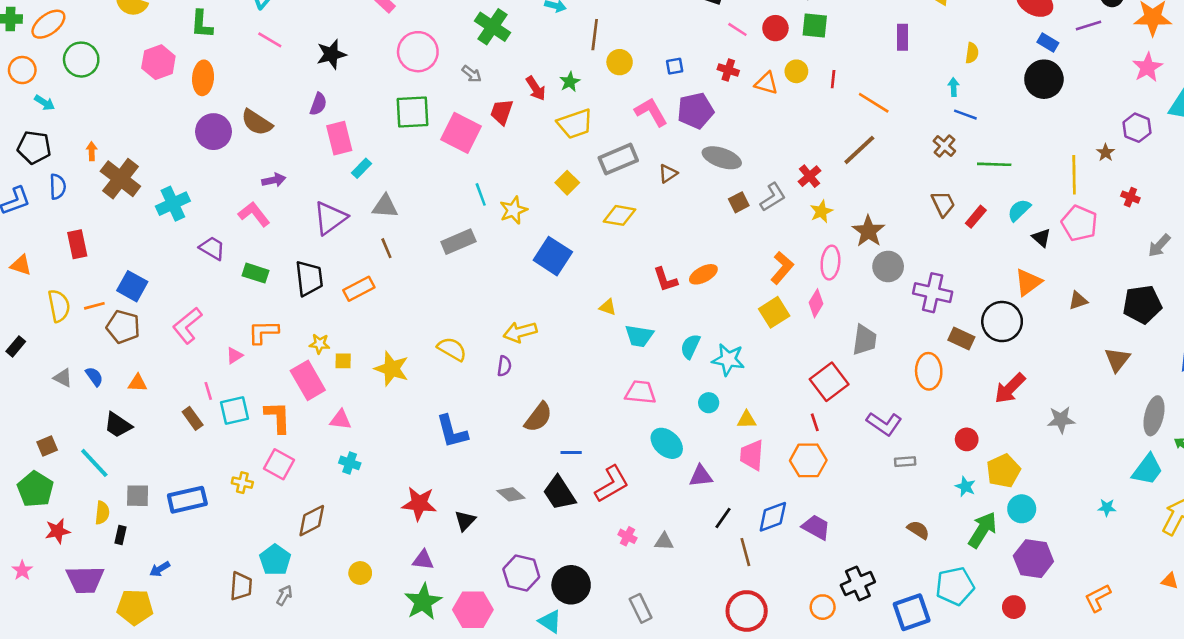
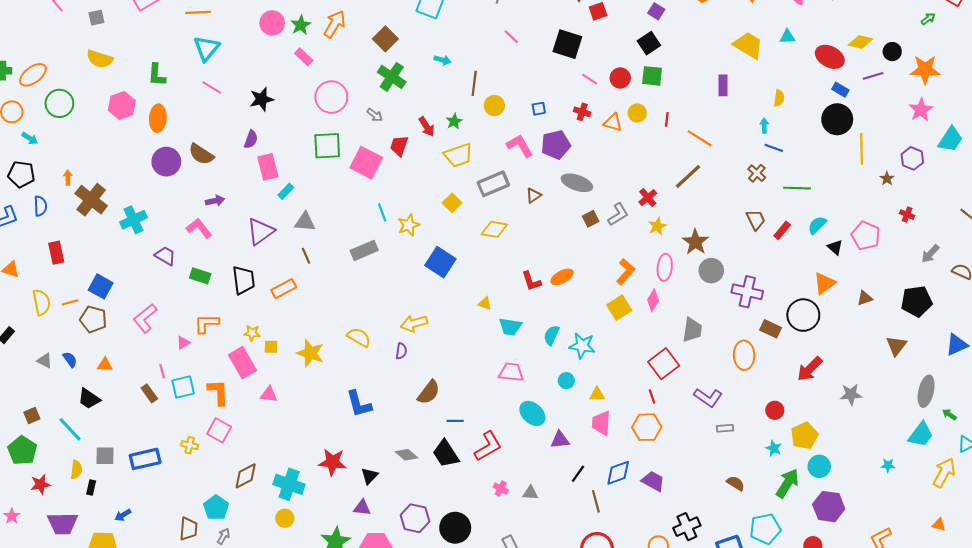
yellow line: (1074, 175) -> (862, 149), moved
cyan cross: (350, 463) -> (289, 484), moved, size x1.8
purple triangle: (423, 560) -> (362, 508), moved

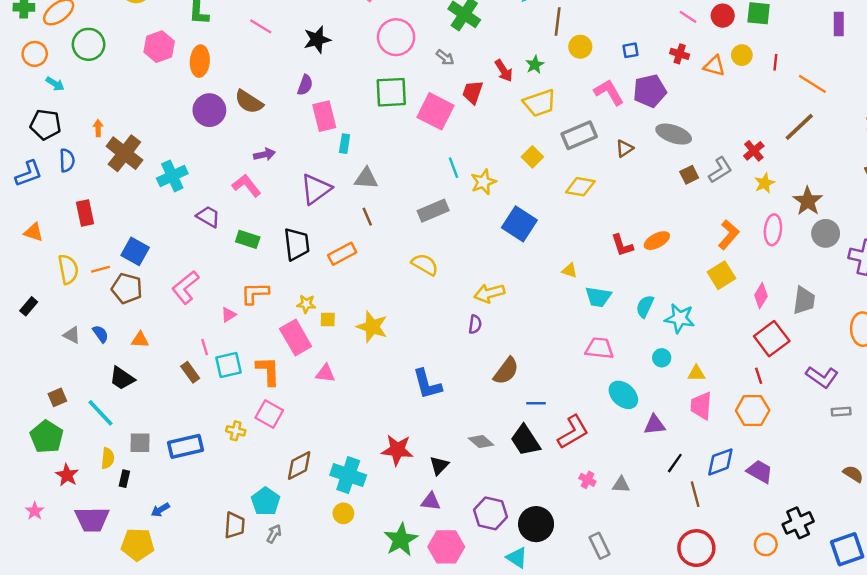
cyan rectangle: (286, 191) -> (345, 144), turned -35
pink diamond: (653, 300) -> (761, 296), moved
yellow semicircle: (359, 337) -> (425, 264), moved
red star: (40, 484) -> (67, 475), turned -30

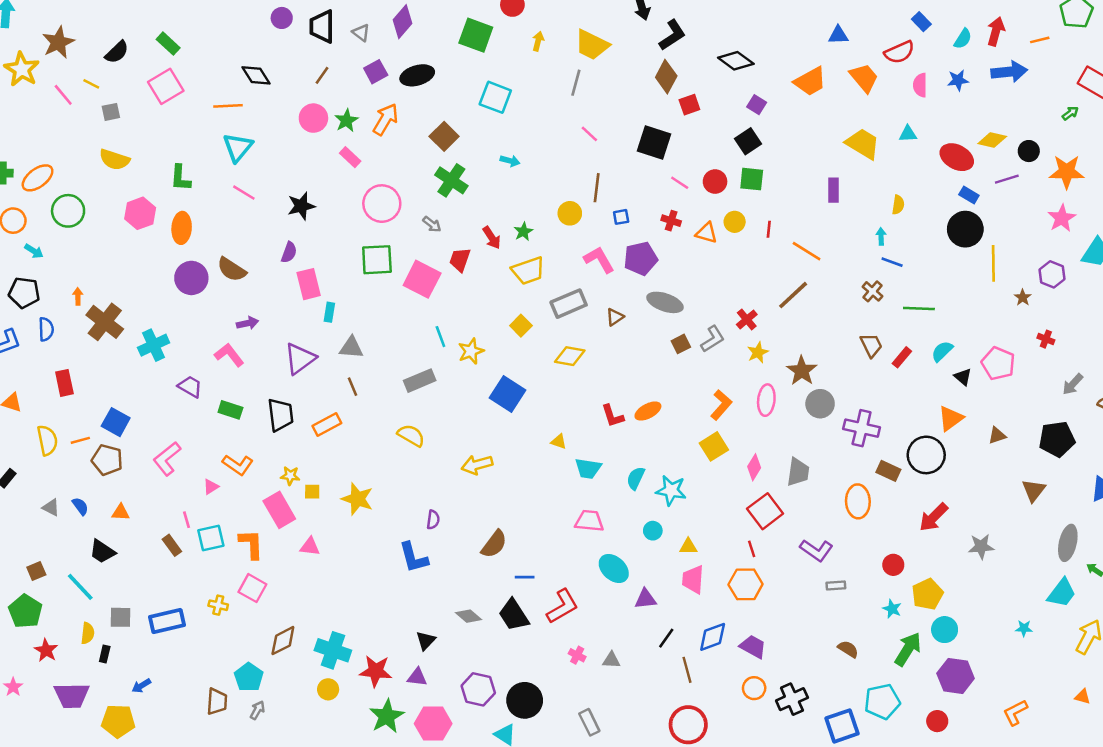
brown line: (558, 22) -> (597, 188), moved
orange L-shape: (255, 293) -> (238, 465), turned -144
purple semicircle: (475, 324) -> (433, 520), moved
red star: (397, 450) -> (376, 671), moved
orange circle: (766, 544) -> (754, 688), moved

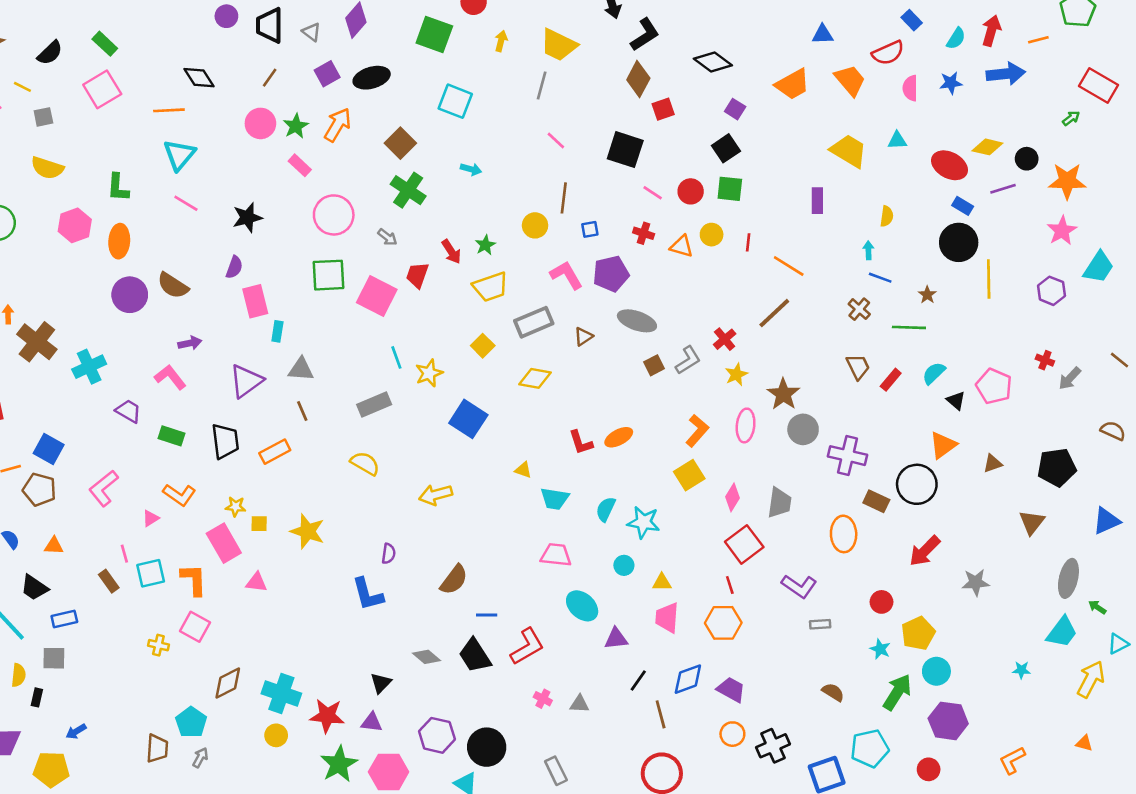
brown star: (1023, 298) -> (927, 295), moved
gray arrow: (1073, 384) -> (1070, 378), moved
blue rectangle: (167, 621) -> (64, 619), moved, size x0.7

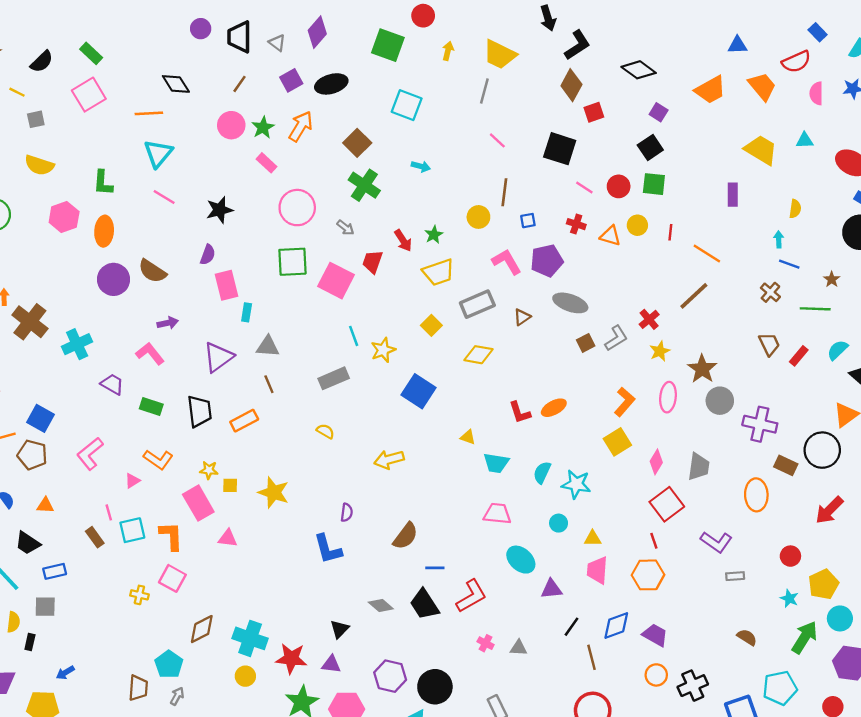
yellow semicircle: (365, 463) -> (325, 431), size x0.7

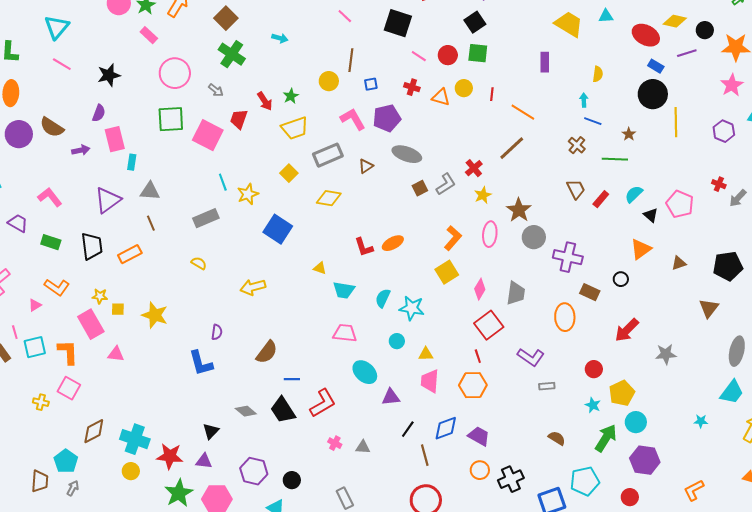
purple arrow: (168, 323) -> (81, 150), moved
black circle: (822, 450) -> (621, 279), size x0.5
black circle: (435, 687) -> (292, 480), size x0.6

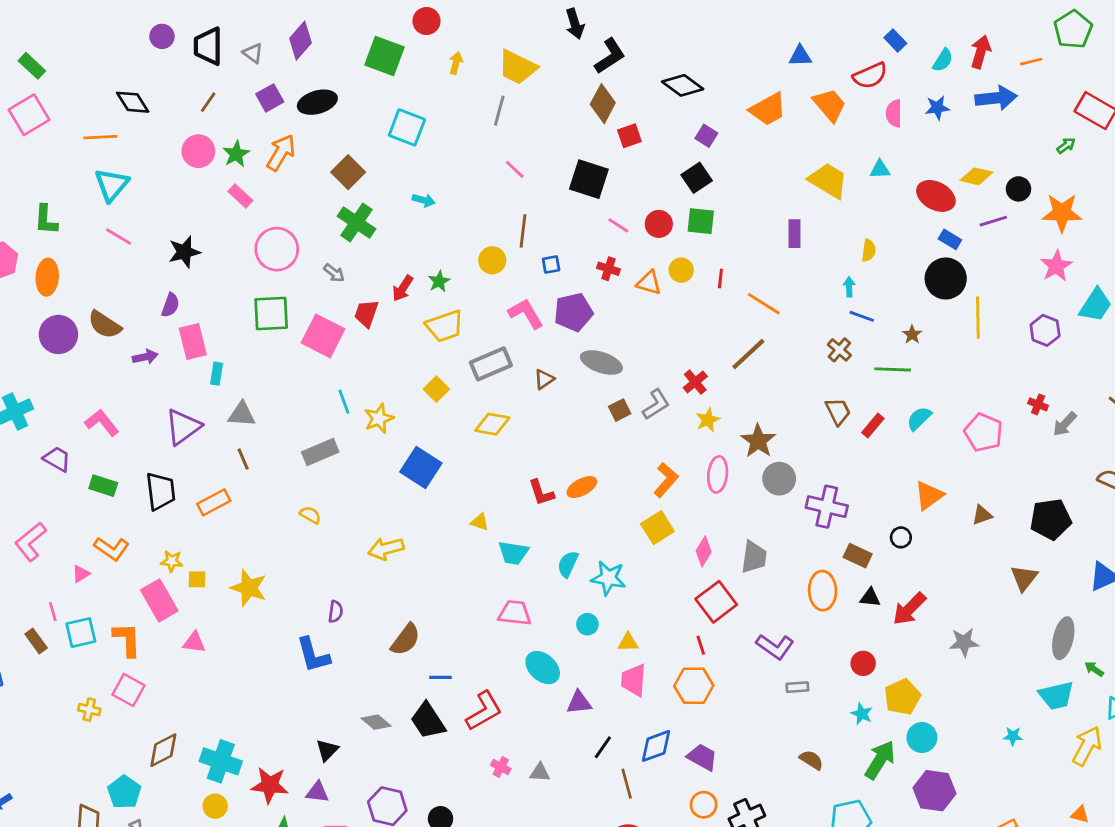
red arrow: (265, 101) -> (403, 288), turned 66
black triangle: (651, 215) -> (870, 598), moved, turned -35
cyan trapezoid: (732, 392) -> (1056, 696), turned 40

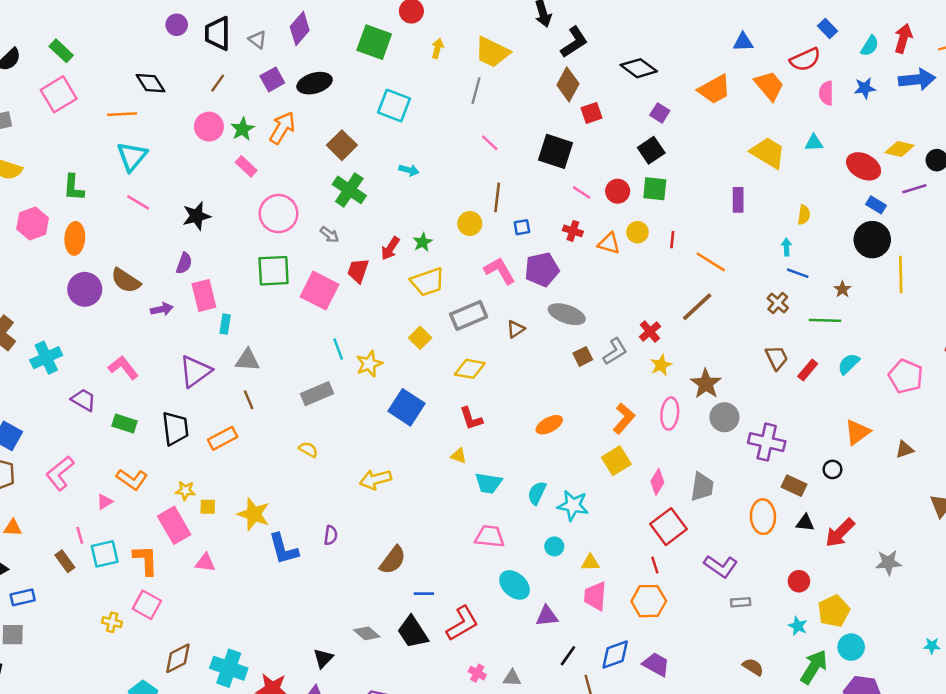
red L-shape: (541, 493) -> (471, 418), moved
blue L-shape: (313, 655) -> (283, 549), moved

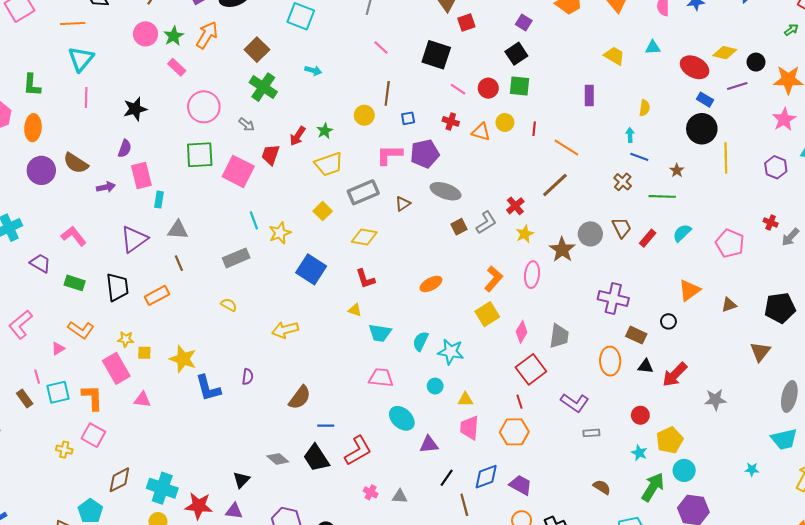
yellow trapezoid: (768, 153) -> (614, 56), size x0.7
pink line: (138, 202) -> (86, 97), turned 60
pink L-shape: (500, 271) -> (389, 155), turned -60
gray circle: (724, 417) -> (590, 234), moved

